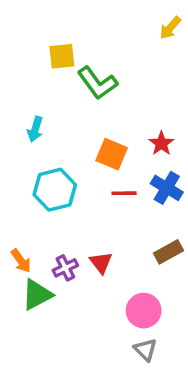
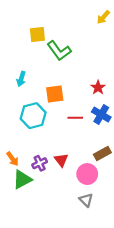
orange square: (112, 154) -> (55, 94), moved, turned -30
pink circle: (144, 311) -> (87, 174), moved
gray triangle: (145, 350) -> (86, 200), moved

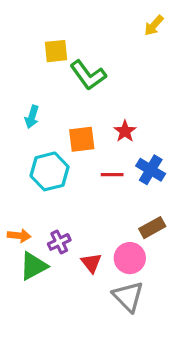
red star: (98, 87) -> (125, 131), moved
orange arrow: (13, 159) -> (19, 236), turned -48
red triangle: (61, 160) -> (91, 263), moved
gray triangle: (86, 200) -> (128, 297), size x1.5

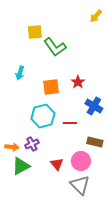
cyan hexagon: (50, 171) -> (43, 116), moved
red line: (112, 175) -> (70, 123), moved
brown rectangle: (152, 228) -> (95, 142), turned 42
purple cross: (59, 242) -> (32, 144), moved

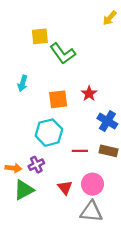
red line: (70, 123) -> (80, 151), moved
brown rectangle: (95, 142) -> (109, 151), moved
gray triangle: (80, 185) -> (91, 212), turned -40

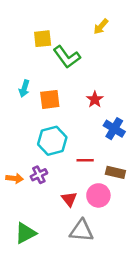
yellow arrow: (110, 18) -> (101, 27), moved
orange square: (58, 99) -> (50, 99), moved
brown rectangle: (109, 151) -> (115, 172), moved
green triangle: (24, 190) -> (26, 233), moved
gray triangle: (91, 212) -> (81, 231), moved

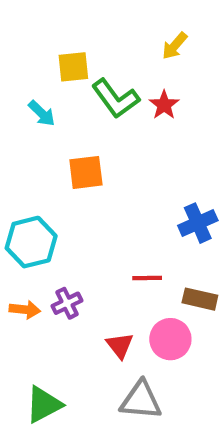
cyan arrow: (24, 89) -> (42, 113), moved, turned -63
red star: (95, 99) -> (164, 105), moved
blue cross: (114, 129) -> (198, 223), turned 35
cyan hexagon: (52, 141) -> (31, 242), moved

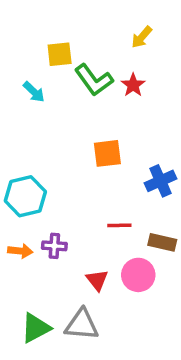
orange square: (86, 172) -> (107, 153), moved
purple cross: (67, 303) -> (54, 246), turned 30
gray triangle: (141, 400) -> (82, 325), moved

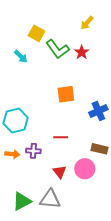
yellow square: (60, 54) -> (37, 33), turned 35
red line: (119, 225) -> (61, 137), moved

